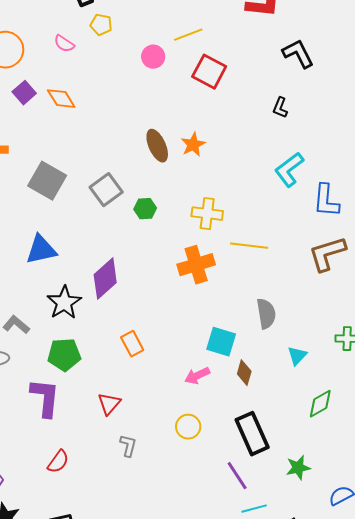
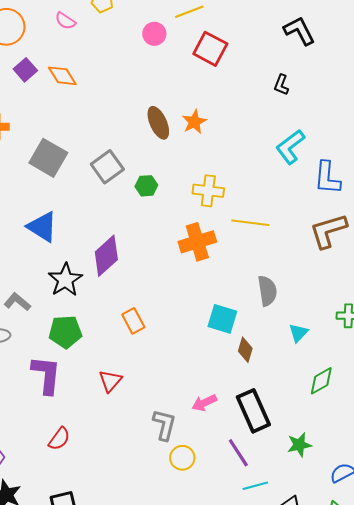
blue triangle: (41, 250) -> (42, 227), turned 44
pink arrow: (197, 376) -> (204, 403), moved
yellow circle: (188, 427) -> (182, 458), moved
gray L-shape: (128, 446) -> (164, 425), moved, size x1.4

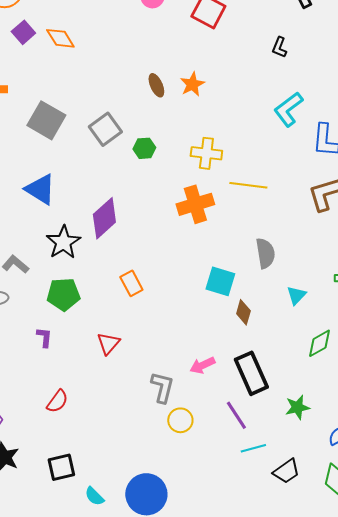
brown ellipse: (158, 123) -> (156, 85), size x0.7
purple L-shape: (46, 375) -> (44, 337), size x0.5

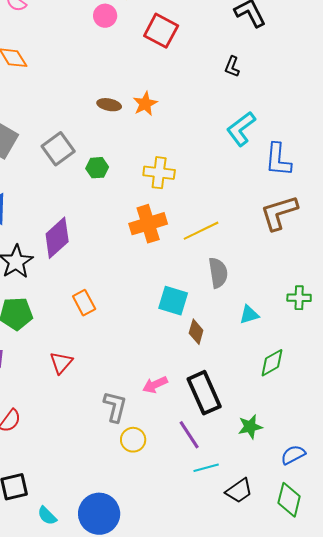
brown ellipse: (156, 85) -> (109, 105), turned -55
yellow line: (248, 185) -> (201, 231), moved, turned -33
cyan triangle: (296, 295) -> (249, 315), turned 30

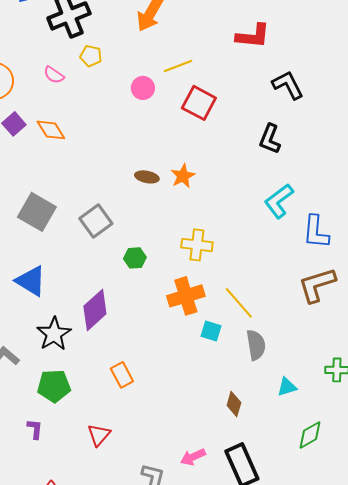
black L-shape: (232, 67) -> (270, 139), size x1.4
green hexagon: (97, 168) -> (135, 258), moved
yellow line: (201, 231) -> (239, 303), turned 75
cyan square: (173, 301) -> (211, 331), moved, size x0.7

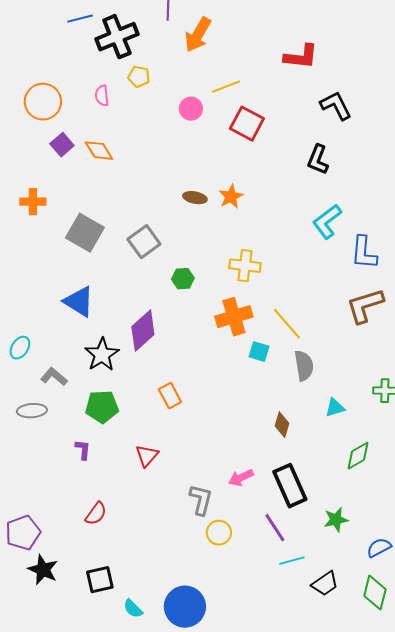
pink semicircle: (54, 75) -> (102, 96), turned 50

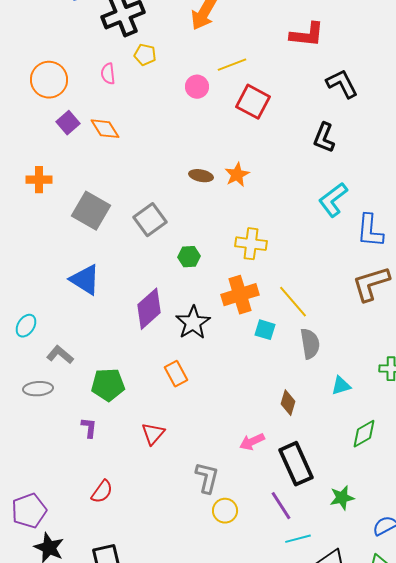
black star: (102, 355) -> (193, 323), moved
pink arrow: (241, 478) -> (252, 442), moved

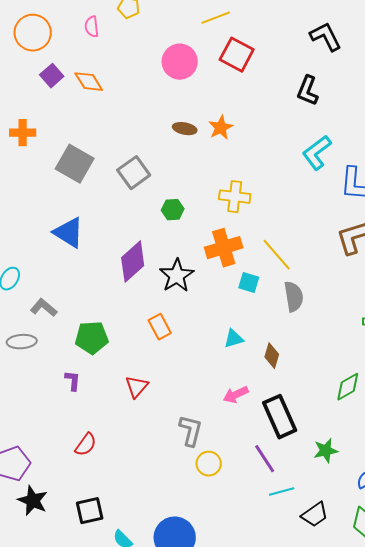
pink circle: (197, 87) -> (180, 62), moved, size x1.5
cyan triangle: (341, 386) -> (234, 339), moved

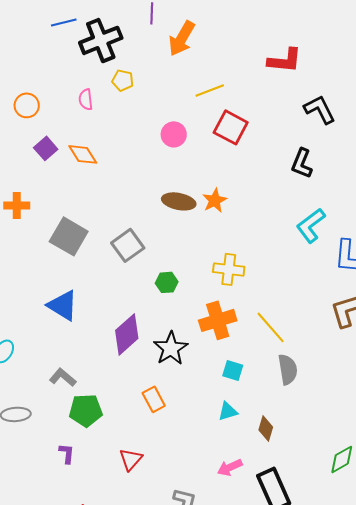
orange circle: (33, 33) -> (27, 105), size x0.7
pink circle: (180, 62) -> (174, 134), size x0.7
brown ellipse: (185, 129) -> (179, 201), size x1.4
cyan square: (249, 283) -> (233, 370), moved
gray L-shape: (44, 308) -> (63, 377), moved

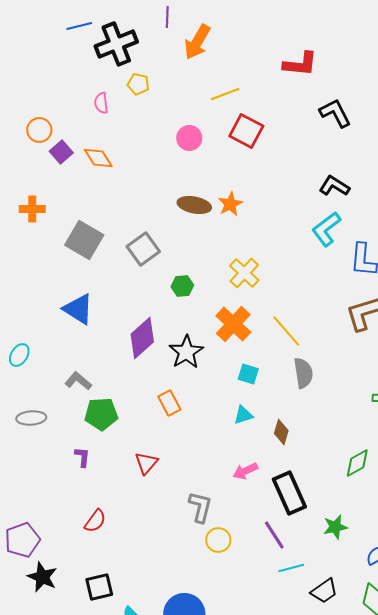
orange circle: (27, 105) -> (39, 130), moved
black L-shape: (302, 163) -> (334, 186), moved, turned 100
yellow cross: (229, 269) -> (244, 273), turned 36
orange cross: (218, 320) -> (233, 324), turned -30

